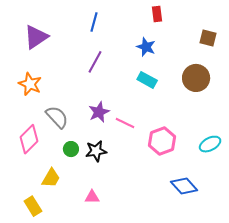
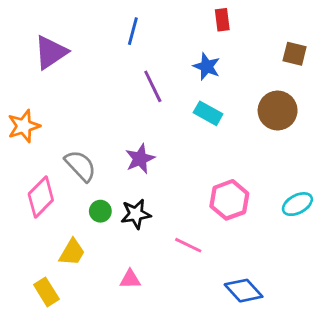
purple line: (95, 62) -> (153, 86), moved, turned -55
orange star: (30, 84) -> (24, 126), moved, turned 30
pink line: (125, 123) -> (188, 245), moved
blue diamond: (184, 186) -> (244, 291), moved

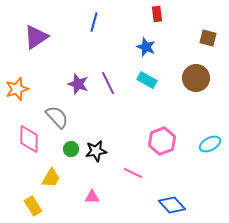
purple line: (153, 86) -> (108, 83), moved
purple star: (140, 159) -> (78, 84), moved, turned -30
pink diamond: (41, 197) -> (29, 139), turned -44

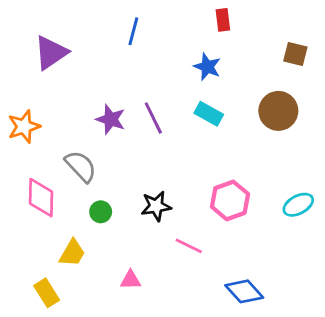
black star: (96, 151) -> (156, 206), moved

